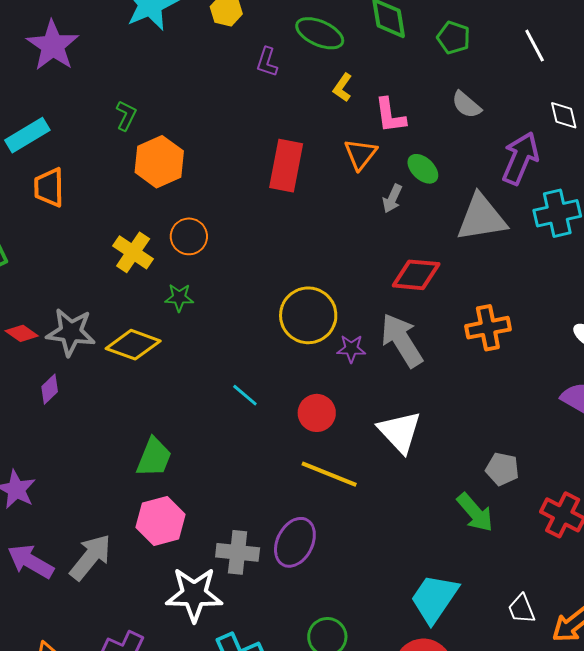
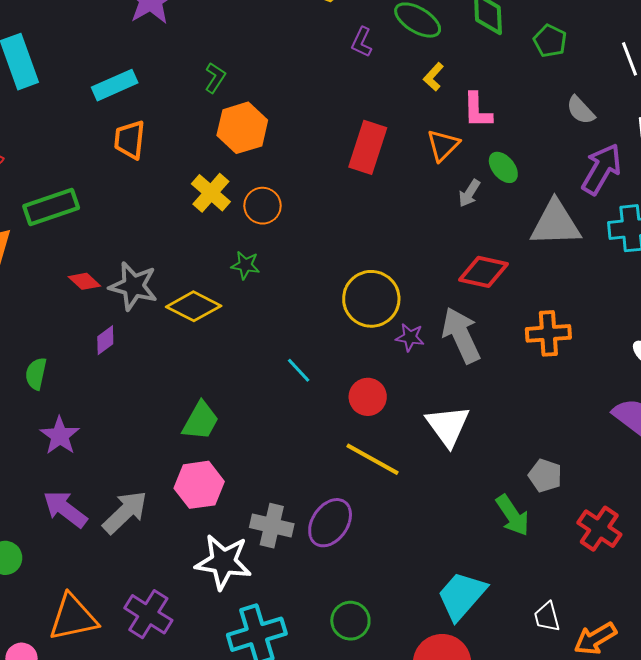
gray semicircle: (466, 105) -> (581, 110), moved
yellow cross: (133, 252) -> (211, 193), moved

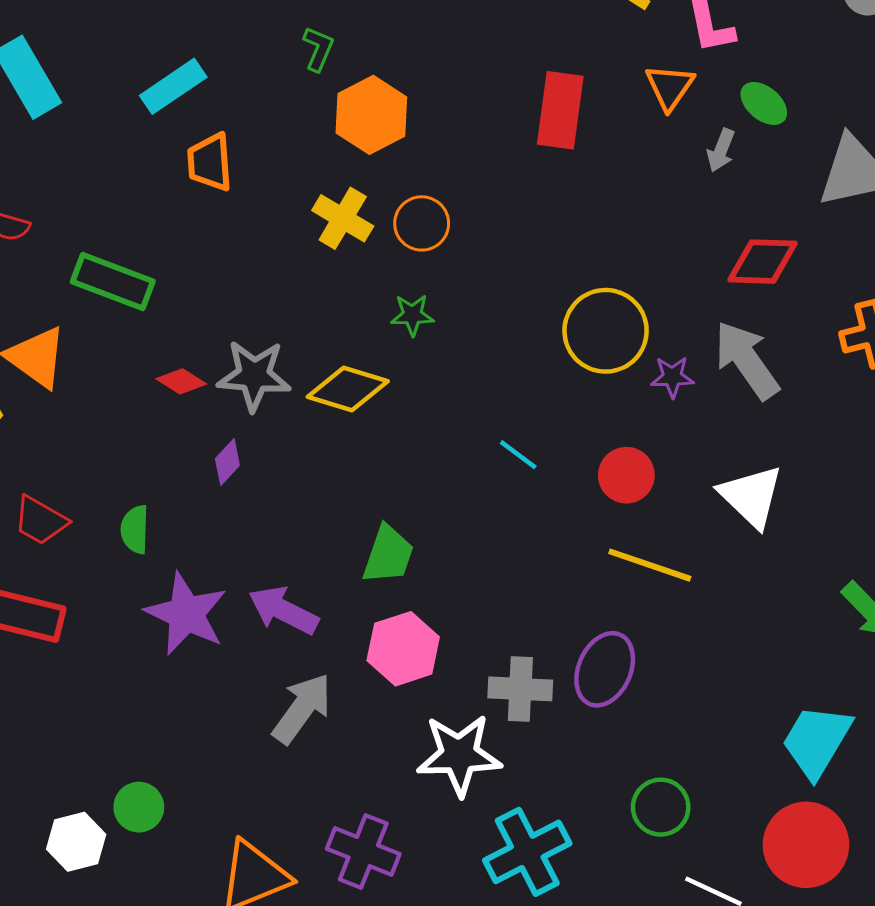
green rectangle: (51, 207) -> (113, 282), turned 50
purple star: (60, 436) -> (186, 614), size x1.4
purple arrow: (65, 509) -> (283, 610), moved

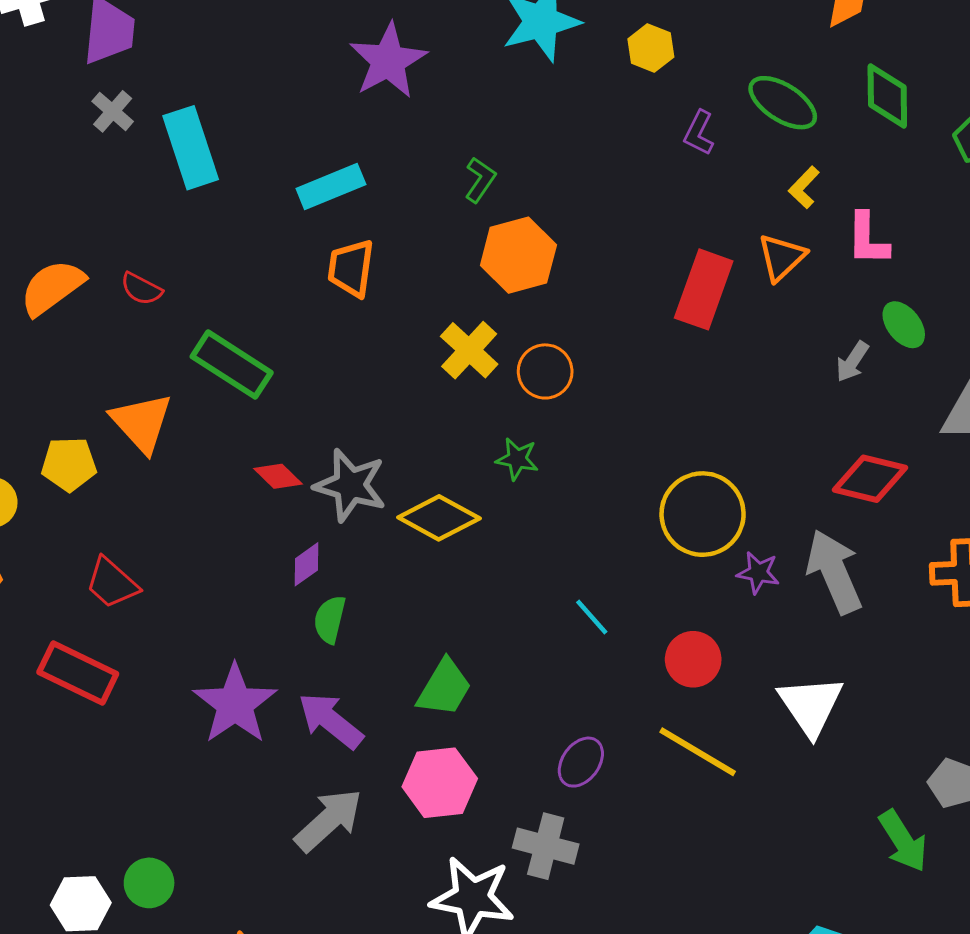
orange triangle: (670, 87) -> (782, 257), moved
green semicircle: (135, 529) -> (330, 619), moved
purple ellipse: (605, 669) -> (581, 762), moved, size x0.7

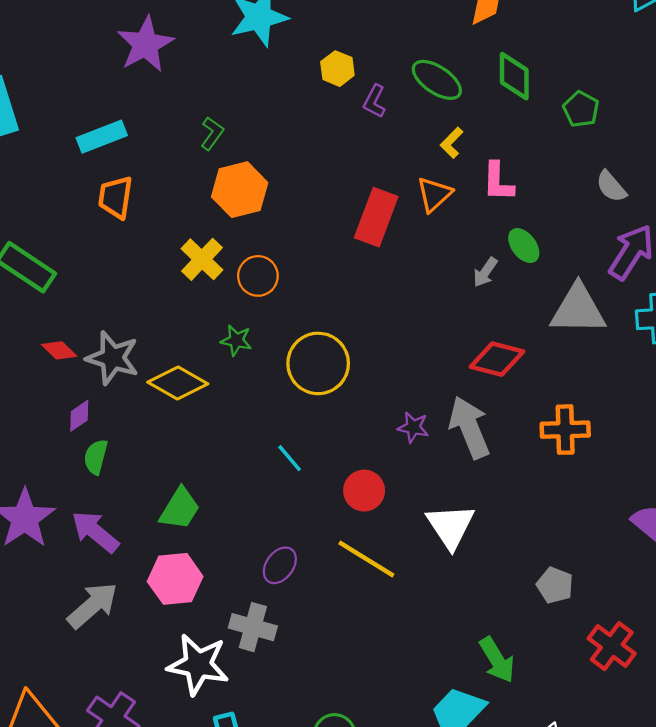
yellow hexagon: (651, 48) -> (337, 69), moved
yellow circle: (703, 514) -> (318, 363), moved
green arrow: (903, 841) -> (497, 660), moved

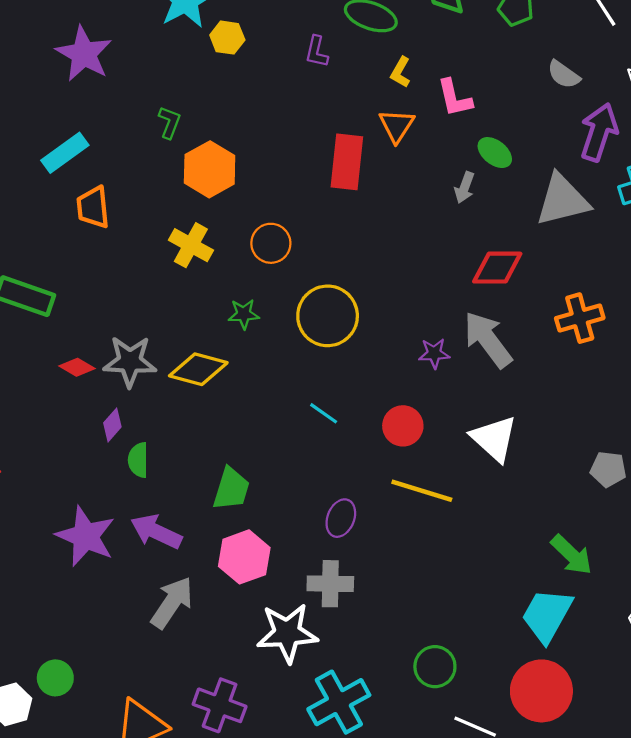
yellow hexagon: (337, 69) -> (227, 38), moved
orange circle: (258, 276) -> (271, 243), moved

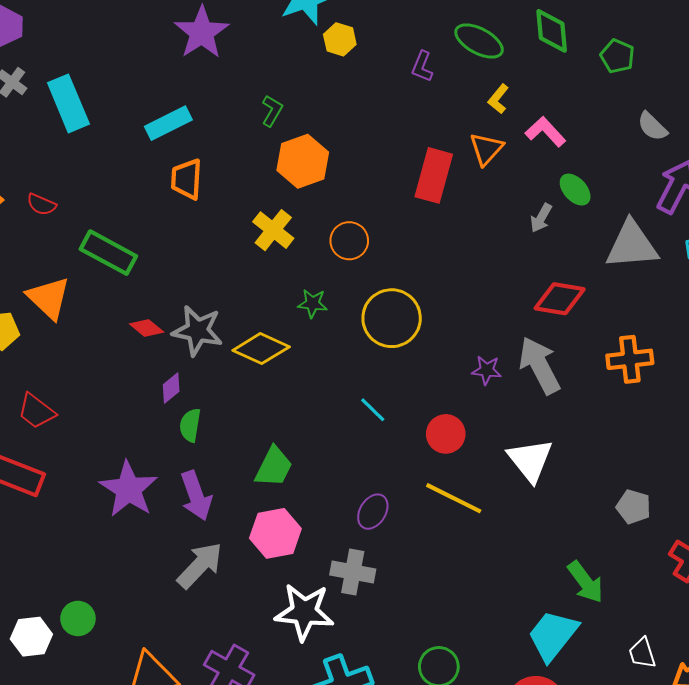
pink L-shape: (454, 98) -> (545, 132), turned 141
purple arrow: (156, 532) -> (196, 496), turned -144

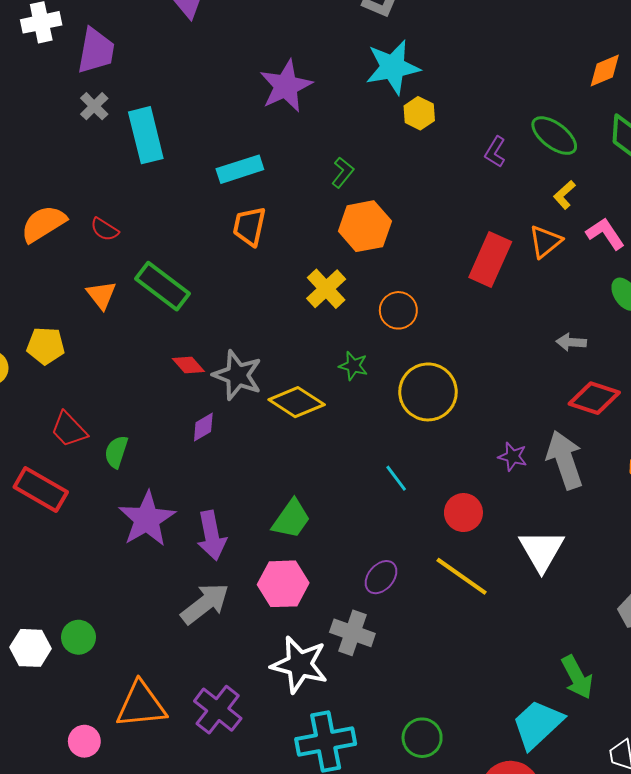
gray arrow: (541, 218) -> (571, 342), moved, turned 56
orange triangle: (49, 298) -> (101, 295), moved, size x0.7
green semicircle: (190, 425) -> (116, 452), moved

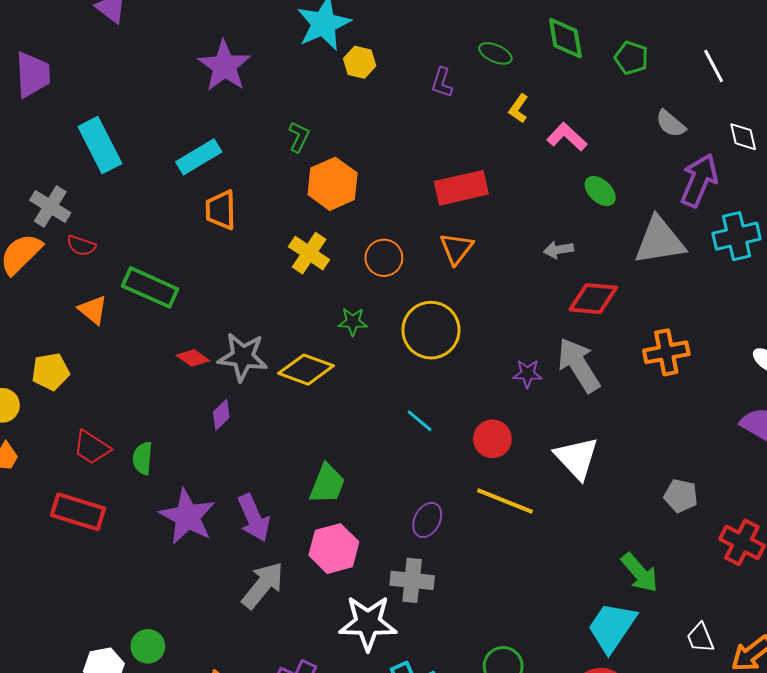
gray cross: (94, 106) -> (50, 207), moved, size x1.4
green ellipse: (554, 136) -> (495, 53), size x0.7
orange triangle: (545, 242) -> (456, 248), moved
red rectangle: (490, 259) -> (461, 188), turned 66

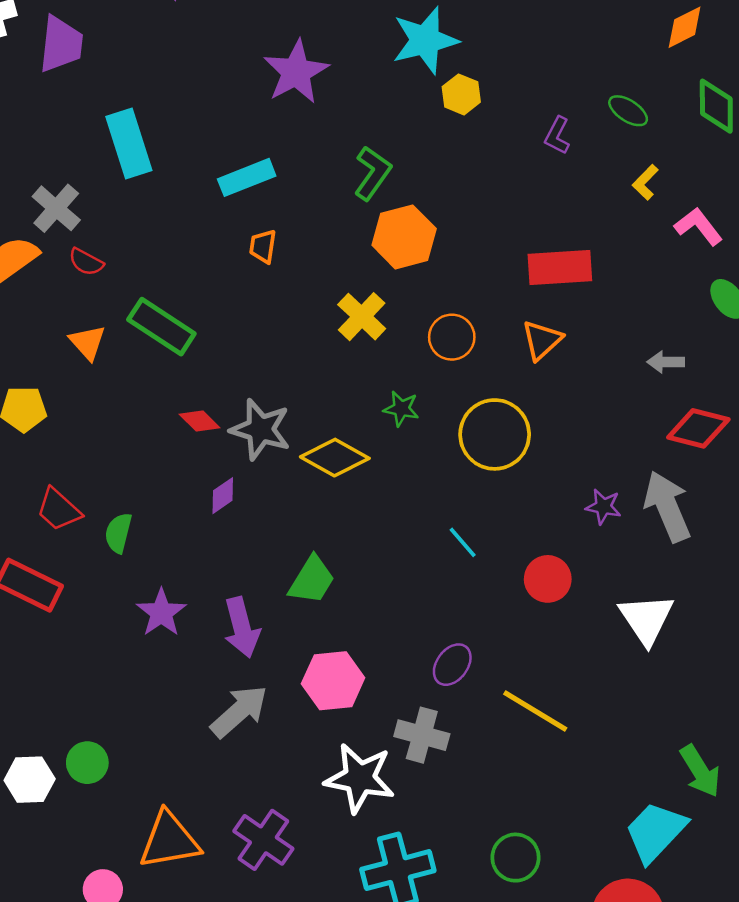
green L-shape: (299, 137) -> (372, 173), size x1.4
orange trapezoid: (221, 210) -> (263, 246), size x0.7
green trapezoid: (327, 484) -> (312, 580), moved
yellow line: (505, 501) -> (535, 711), moved
purple star: (187, 516) -> (161, 613), size x0.7

